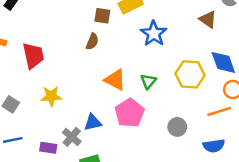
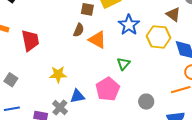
yellow hexagon: (190, 74) -> (158, 37), moved
orange triangle: (115, 80) -> (97, 40), moved
yellow star: (51, 96) -> (58, 74), moved

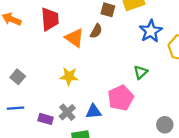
red trapezoid: (30, 40) -> (50, 19), moved
orange triangle: (97, 40) -> (74, 38), moved
blue triangle: (77, 96) -> (94, 111), moved
gray circle: (146, 102) -> (165, 125), moved

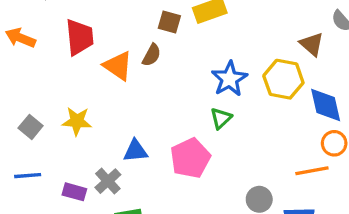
blue star: (151, 31) -> (229, 79), moved
yellow star: (69, 76) -> (77, 121), moved
blue triangle: (94, 111) -> (136, 151), moved

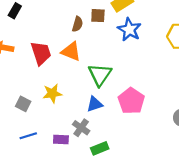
red trapezoid: (80, 37) -> (41, 53), moved
brown semicircle: (152, 55) -> (77, 24), moved
blue star: (229, 79) -> (129, 30), moved
green triangle: (221, 118) -> (100, 75), moved, size x1.6

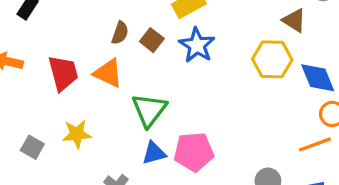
brown square: (98, 16) -> (152, 40), moved, turned 32
pink pentagon: (131, 101) -> (194, 152), turned 30
blue triangle: (95, 104) -> (154, 153), moved

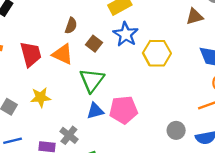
brown triangle: (294, 20) -> (195, 17), turned -48
brown square: (152, 40) -> (94, 44), moved
yellow hexagon: (272, 59) -> (157, 53), moved

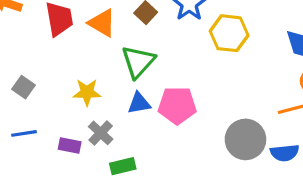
yellow star: (41, 97) -> (87, 92), moved
gray circle: (176, 130) -> (245, 139), size x1.6

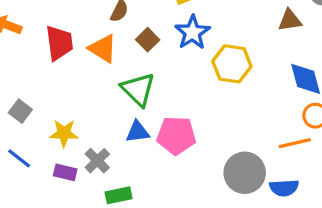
green triangle: (138, 62) -> (138, 89), turned -30
yellow star: (87, 92) -> (64, 133), moved
blue line: (24, 133) -> (19, 158), turned 45

